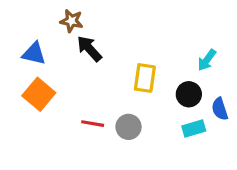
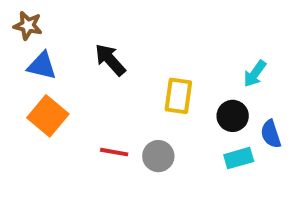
brown star: (71, 21) -> (28, 26), moved

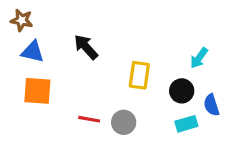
orange square: (48, 116) -> (37, 91), turned -36

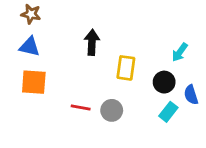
brown star: (22, 20) -> (31, 14), moved
black arrow: (86, 47) -> (92, 42), moved, turned 45
cyan rectangle: (186, 124) -> (168, 112), turned -36

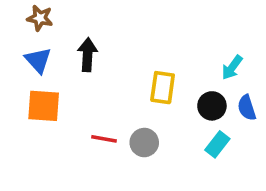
black arrow: (92, 42) -> (87, 55), moved
blue triangle: (30, 47) -> (38, 60), turned 35
blue semicircle: (191, 95) -> (247, 108), moved

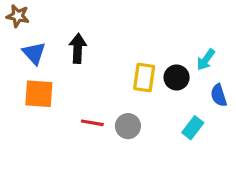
brown star: (40, 18) -> (18, 16), moved
black circle: (212, 106) -> (177, 78), moved

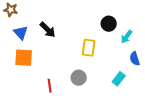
black arrow: (78, 48) -> (48, 30), turned 132
black circle: (177, 78) -> (109, 24), moved
red line: (92, 123) -> (50, 86), moved, turned 72

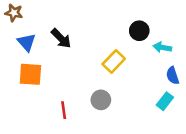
cyan arrow: (127, 37) -> (162, 47), turned 64
yellow rectangle: (89, 48) -> (114, 61), turned 36
cyan rectangle: (119, 79) -> (165, 101), moved

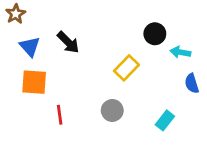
brown star: (14, 13) -> (16, 14), turned 30
cyan rectangle: (165, 101) -> (165, 120), moved
red line: (64, 110) -> (60, 115), moved

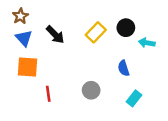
brown star: (16, 14) -> (20, 16), moved
yellow rectangle: (126, 68) -> (96, 32), moved
blue semicircle: (192, 83) -> (124, 68), moved

